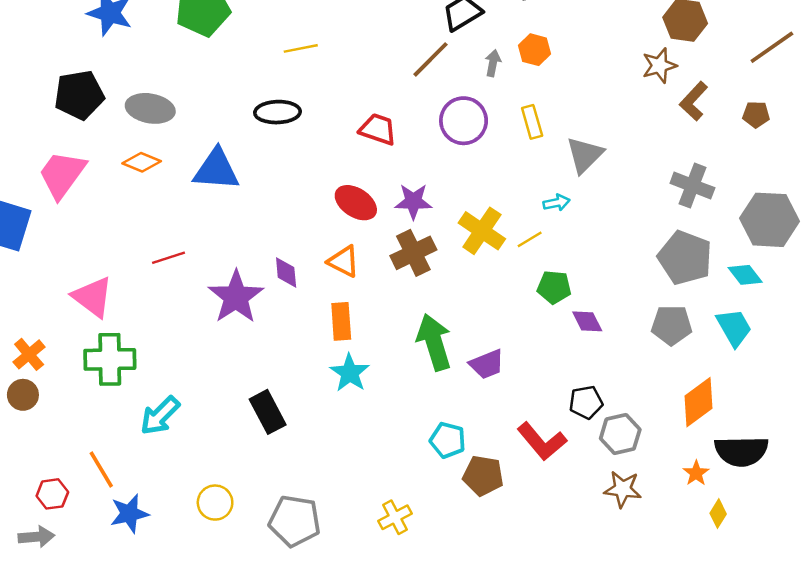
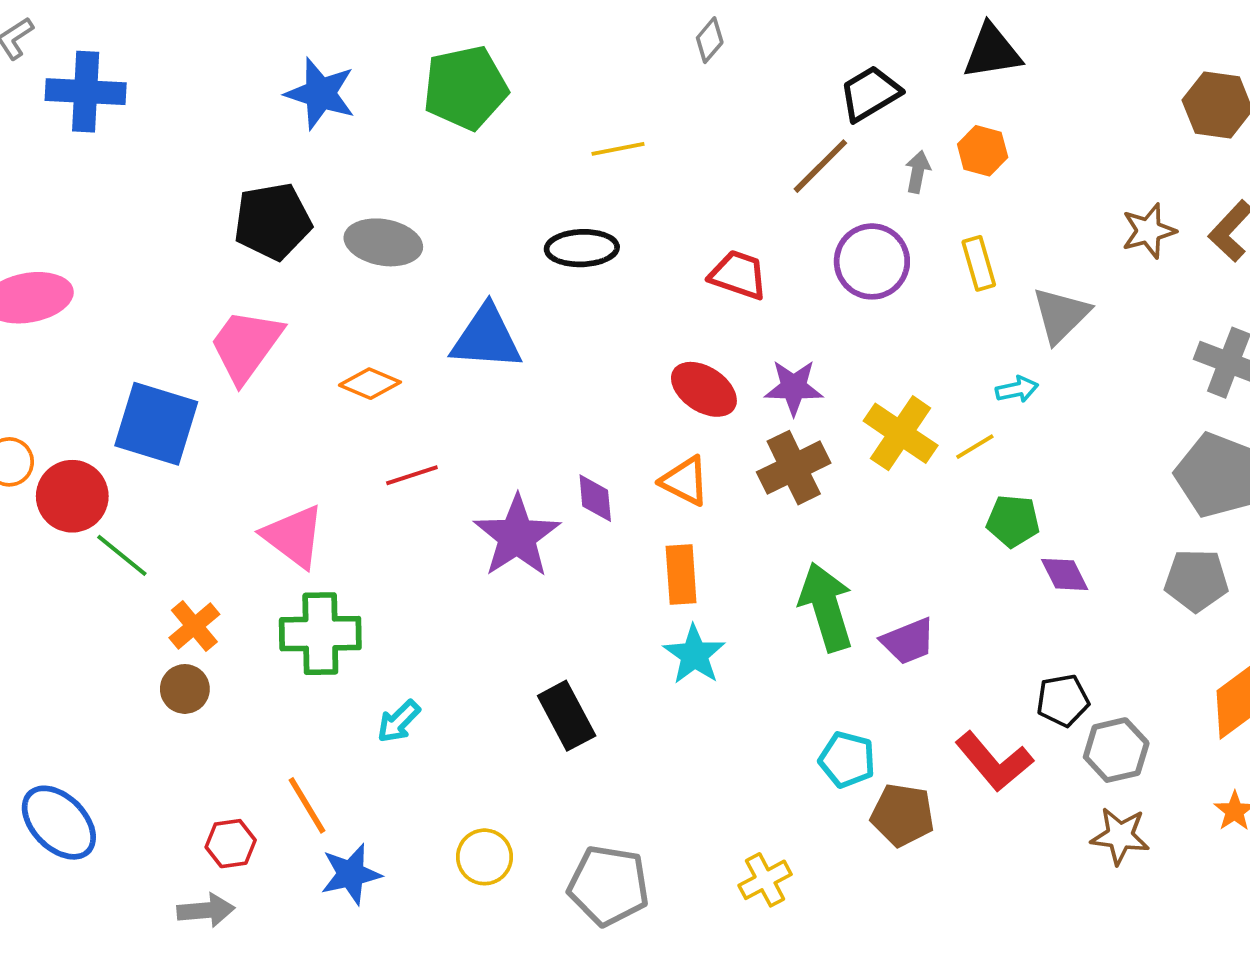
brown star: (659, 66) -> (1149, 231), moved
orange diamond: (142, 162) -> (370, 384), moved
cyan arrow: (160, 416) -> (399, 721), size x0.7

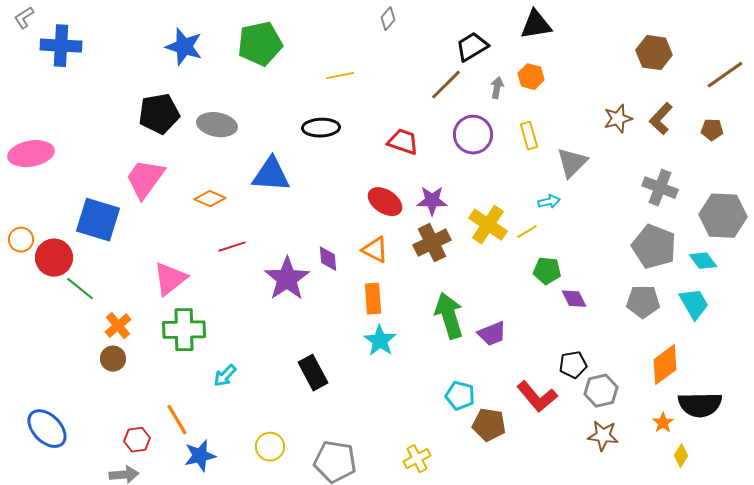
pink triangle: (294, 536) -> (170, 279), turned 45

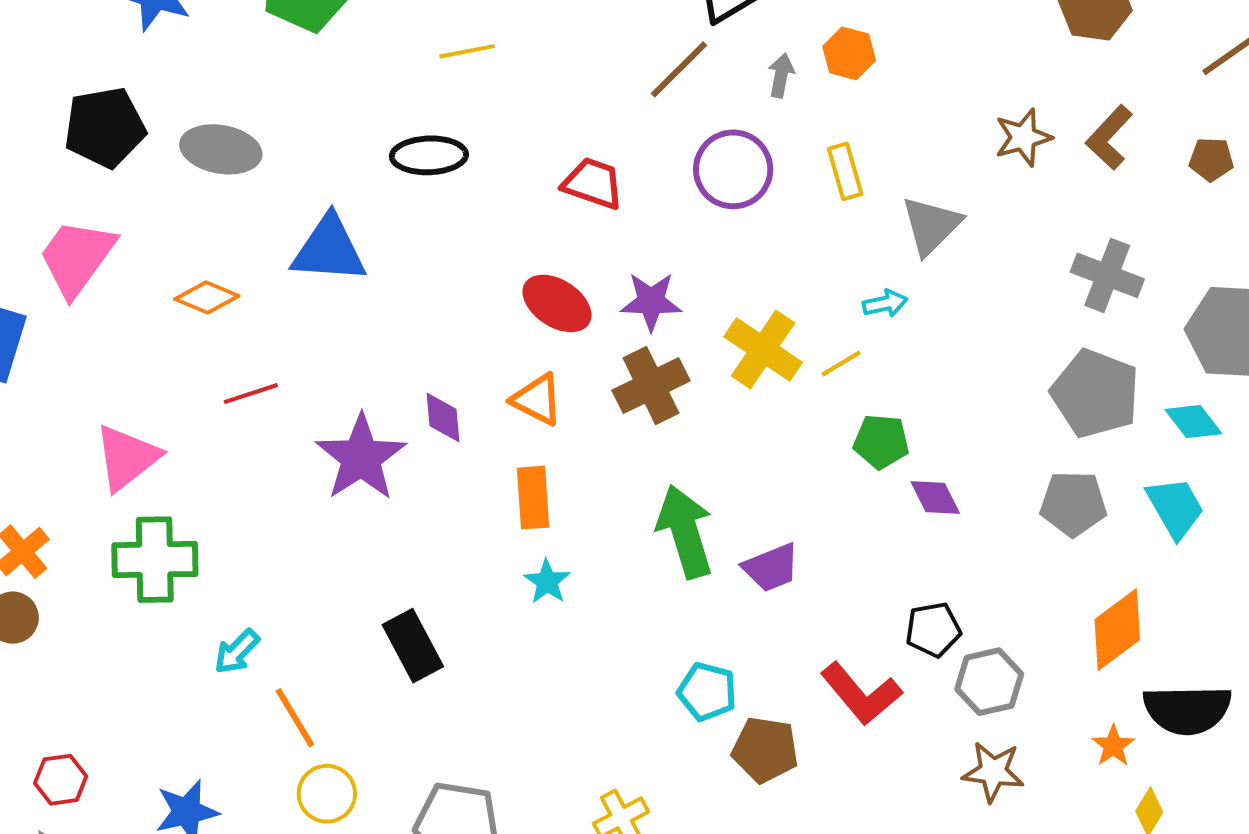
cyan star: (380, 341) -> (547, 582), size x0.7
orange line: (177, 420) -> (295, 718), moved

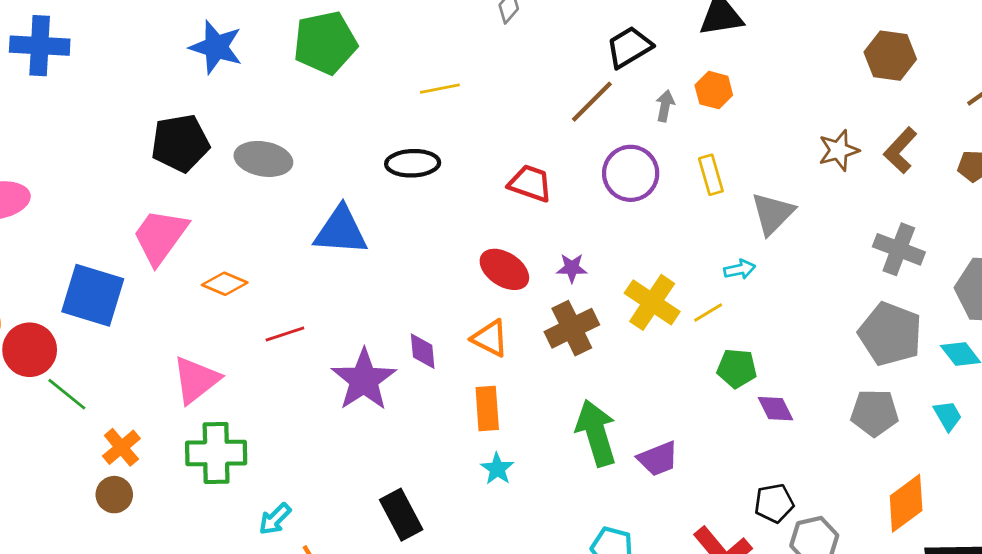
orange diamond: (207, 297) -> (225, 284), moved
purple star: (651, 301) -> (572, 268), size x0.7
cyan trapezoid: (1175, 508) -> (948, 416), size x0.7

